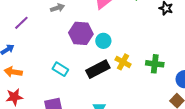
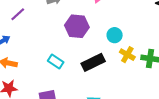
cyan circle: (103, 41) -> (115, 35), moved
yellow cross: (123, 62) -> (127, 55), moved

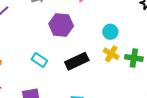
cyan circle: (115, 35) -> (110, 32), moved

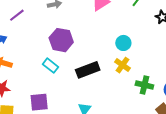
purple hexagon: (61, 25) -> (61, 40), moved
green cross: (134, 58) -> (144, 85), moved

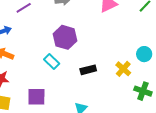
cyan circle: (123, 43) -> (144, 54), moved
black rectangle: (88, 70) -> (88, 70), size x0.7

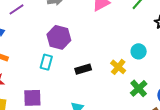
cyan rectangle: (52, 62) -> (46, 62), turned 63
green cross: (143, 91) -> (139, 88), turned 30

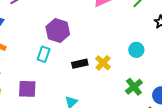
yellow cross: (118, 67) -> (103, 63), moved

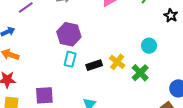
cyan rectangle: (44, 54) -> (70, 59), moved
green cross: (134, 87) -> (140, 73), moved

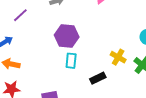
black rectangle: (94, 65) -> (98, 78), moved

